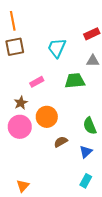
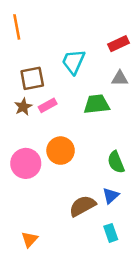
brown square: (15, 47) -> (32, 78), moved
brown star: (21, 103) -> (23, 107), moved
brown semicircle: (61, 142) -> (82, 206), moved, size x1.5
cyan rectangle: (86, 181) -> (111, 233), turned -48

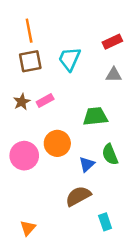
orange line: (17, 27) -> (29, 31), moved
brown square: (32, 78) -> (30, 61), moved
green trapezoid: (97, 104) -> (95, 116), moved
blue triangle: (111, 196) -> (87, 164), moved

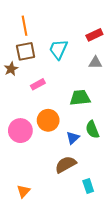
brown star: (22, 102) -> (11, 69), moved

